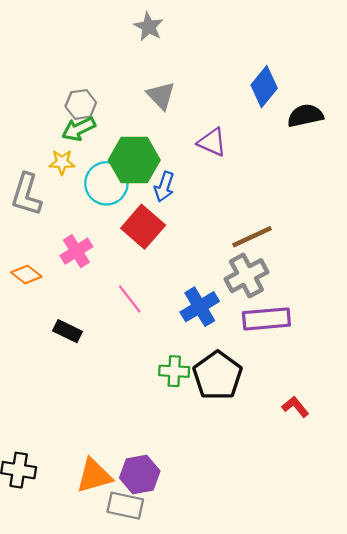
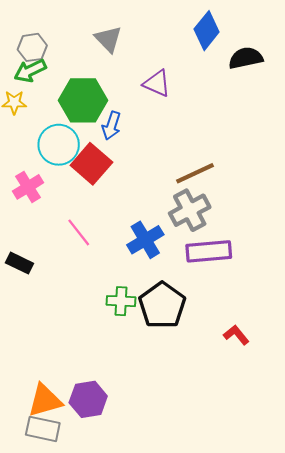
cyan circle: (106, 183) -> (59, 145), moved
gray rectangle: (125, 506) -> (43, 429), moved

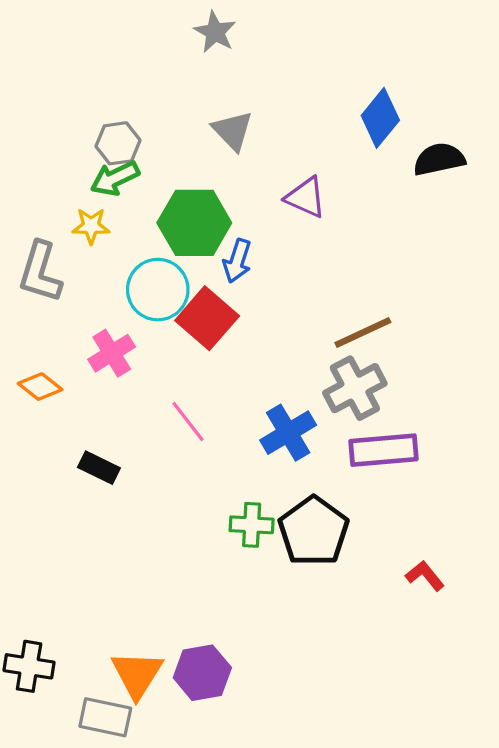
orange triangle: (45, 400) -> (137, 674), turned -42
gray rectangle: (43, 429) -> (105, 717), moved

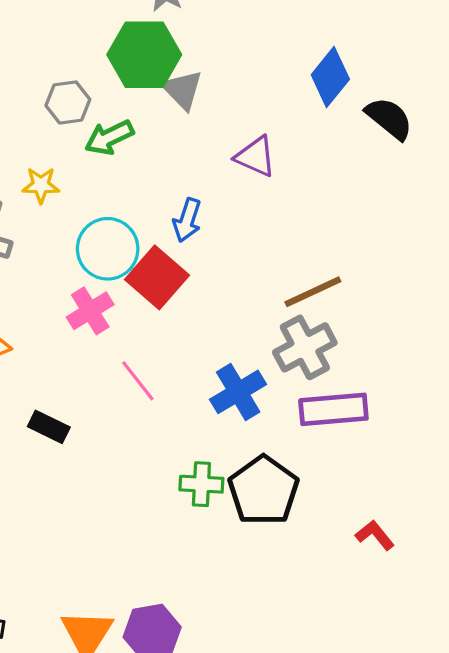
black semicircle: (439, 159) -> (389, 118), turned 51
green arrow: (115, 178) -> (109, 137), moved
green hexagon: (194, 223) -> (144, 55), moved
pink cross: (112, 353) -> (90, 311), moved

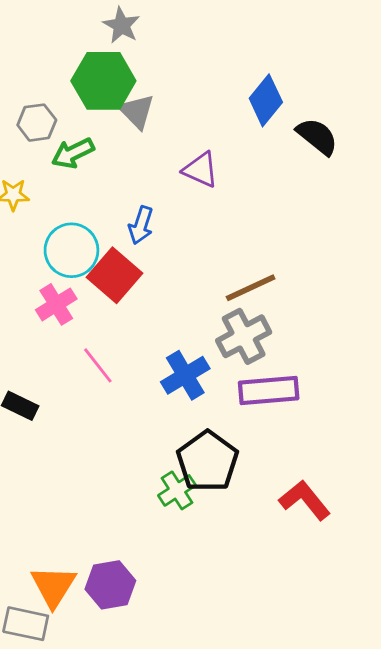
green cross: (201, 484) -> (177, 490), moved, turned -36
red L-shape: (375, 535) -> (305, 500), size x1.5

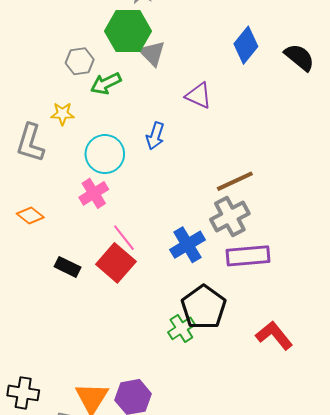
black semicircle: (317, 136) -> (299, 57), moved
red square: (115, 275) -> (116, 263), moved

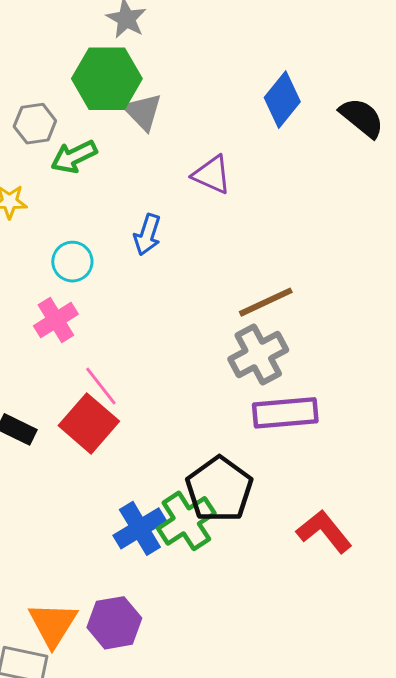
cyan circle: (105, 154) -> (72, 262), size x0.7
blue cross: (187, 245) -> (140, 528), moved
green cross: (181, 328) -> (186, 521), size x1.4

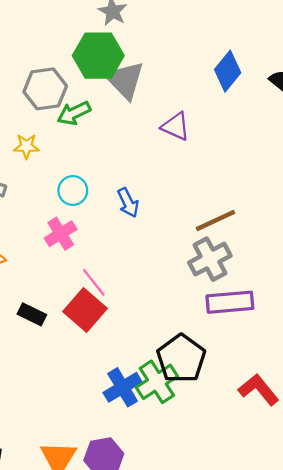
gray triangle: (143, 112) -> (125, 80), size x1.4
gray hexagon: (35, 124) -> (45, 89), size x1.4
blue arrow: (147, 235) -> (128, 203), moved, turned -44

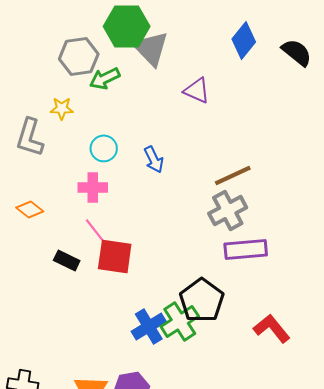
pink cross: (61, 234) -> (93, 187), turned 32
pink line: (94, 282) -> (96, 231), moved
red square: (85, 310) -> (115, 256), turned -33

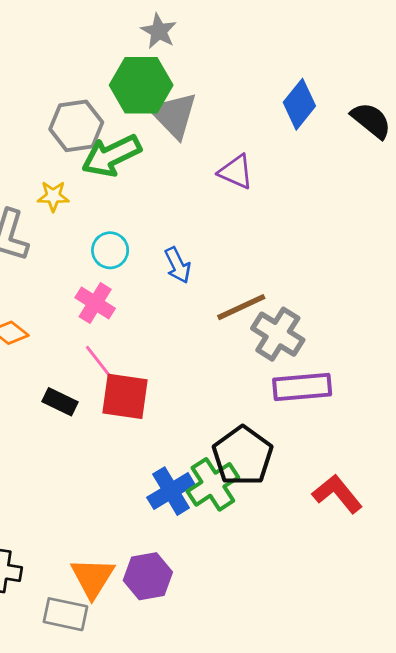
green arrow: (105, 78) -> (111, 156), size x1.4
brown line: (233, 175) -> (241, 307), moved
pink cross: (93, 187) -> (95, 303), turned 32
gray cross: (228, 210) -> (278, 334), turned -30

